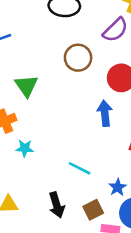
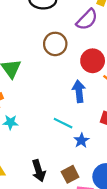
cyan line: (80, 168) -> (63, 123), moved
blue star: (118, 187) -> (81, 140), moved

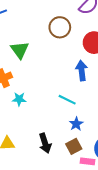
blue star: (81, 140) -> (76, 124), moved

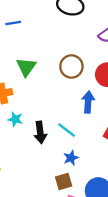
brown circle: (60, 27) -> (71, 66), moved
black arrow: (45, 143) -> (40, 132), moved

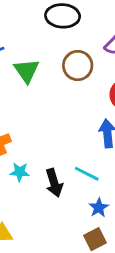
brown circle: (71, 66) -> (78, 66), moved
green triangle: (26, 67) -> (26, 71), moved

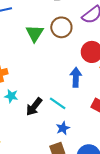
green triangle: (26, 71) -> (35, 33), moved
black arrow: (54, 183) -> (34, 107), turned 48

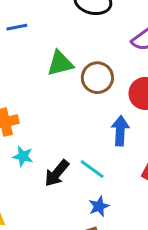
brown circle: (61, 27) -> (97, 78), moved
green triangle: (35, 33) -> (60, 63), turned 42

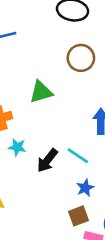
green triangle: (60, 63) -> (41, 92), moved
brown circle: (97, 78) -> (81, 58), moved

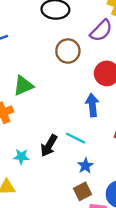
green triangle: (41, 92) -> (23, 86), moved
cyan star: (17, 147) -> (21, 157), moved

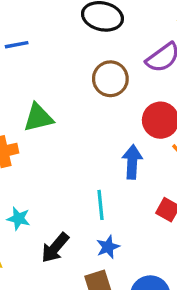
cyan line: (76, 138) -> (100, 205), turned 48
black arrow: (49, 146) -> (55, 248), moved

